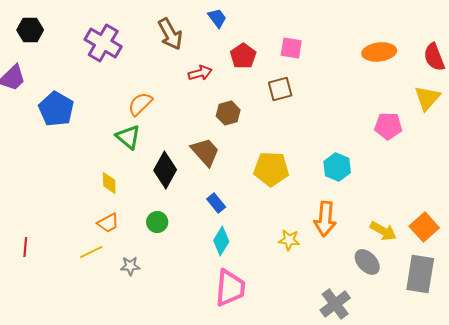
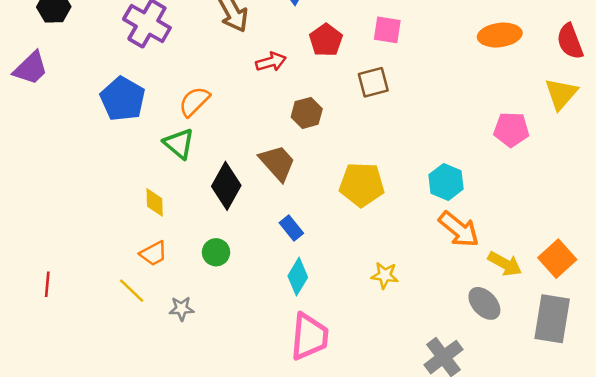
blue pentagon: (56, 109) -> (123, 99), moved
orange arrow: (325, 219) -> (459, 229), moved, turned -56
yellow line: (91, 252) -> (132, 291), turned 70

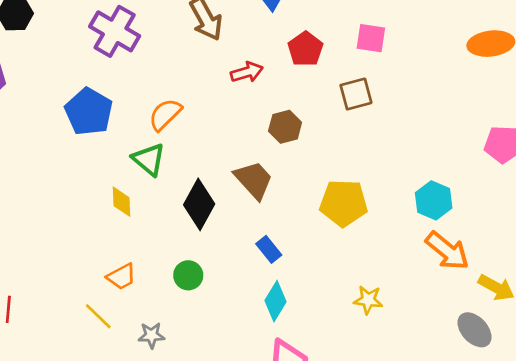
yellow diamond: (155, 202) -> (121, 202), moved

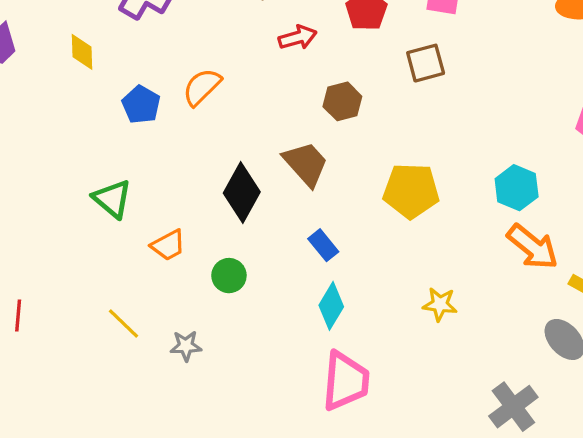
blue pentagon: (89, 112) -> (141, 105), moved, size x0.7
green triangle: (149, 159) -> (112, 199), moved
yellow diamond: (121, 202) -> (82, 52), moved
orange trapezoid: (121, 277) -> (168, 245), moved

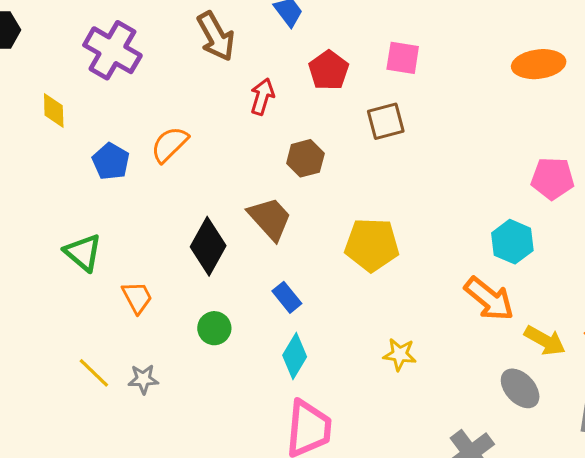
red arrow: (298, 37) -> (262, 97), turned -57
cyan hexagon: (517, 188) -> (512, 242), moved
orange trapezoid: (168, 245) -> (137, 297), turned -90
green circle: (229, 276) -> (214, 328), moved
gray star: (186, 346) -> (143, 379), moved

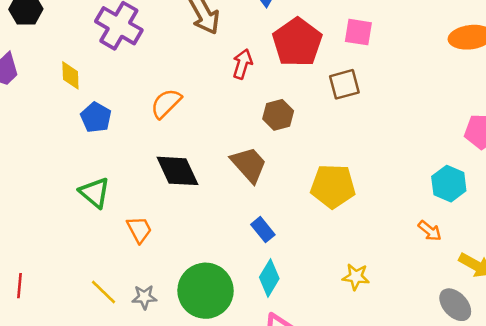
red pentagon: (329, 70) -> (297, 42), size x1.5
blue pentagon: (111, 161) -> (96, 117), moved
black diamond: (208, 246) -> (177, 171), moved, turned -54
orange arrow: (489, 299) -> (430, 231), size x0.6
green circle: (214, 328) -> (206, 291), moved, size x2.0

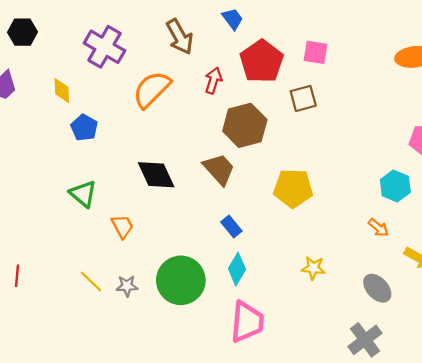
orange semicircle: (166, 103) -> (152, 89), moved, size x1.4
brown hexagon: (278, 115) -> (245, 125), size x1.6
gray ellipse: (455, 305) -> (377, 288), moved

